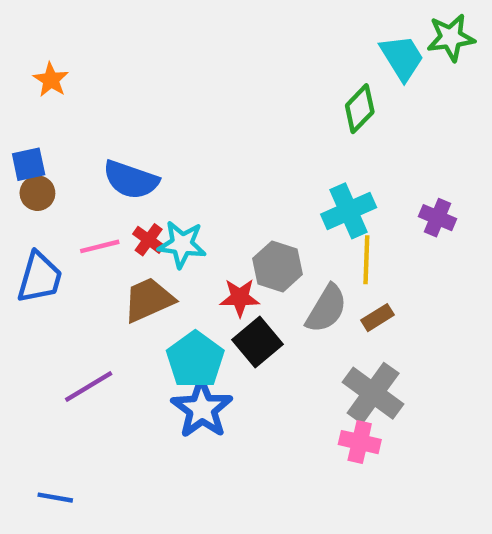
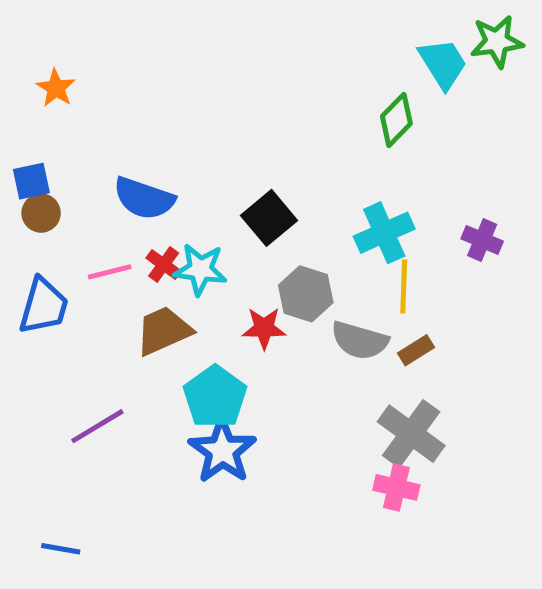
gray semicircle: (326, 309) -> (360, 340), turned 75
black square: (257, 342) -> (269, 218), moved

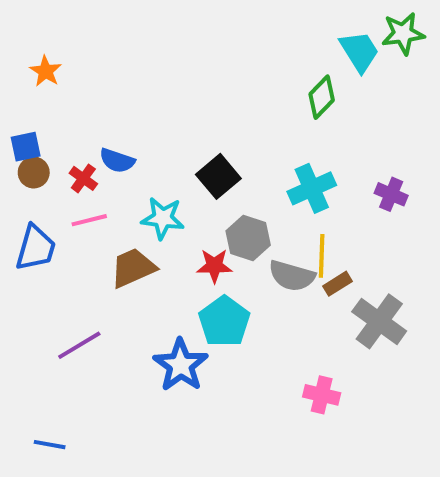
blue semicircle: (144, 198) -> (117, 161), size x0.7
red cross: (164, 265) -> (83, 178), moved
yellow line: (404, 287) -> (322, 256), moved
cyan pentagon: (215, 397) -> (224, 321), moved
gray cross: (411, 434) -> (379, 321), moved

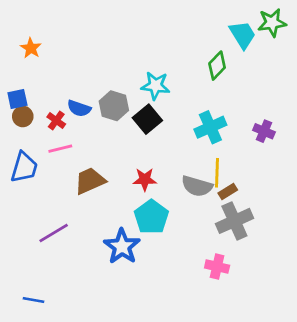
cyan star: (163, 218) -> (155, 86), moved
gray hexagon: (248, 238) -> (114, 106), moved
gray cross: (379, 321) -> (234, 221), moved, turned 30

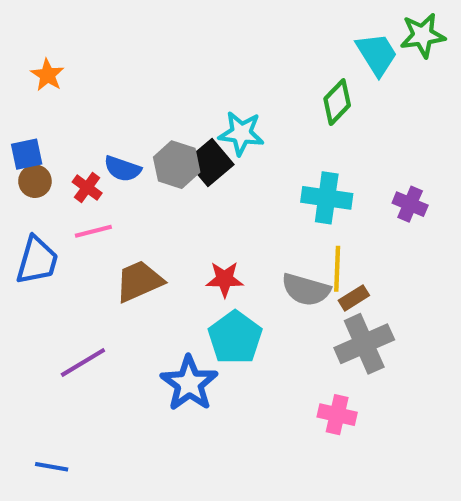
black square: (147, 119) -> (210, 162), moved
cyan cross: (210, 127) -> (327, 198), turned 32

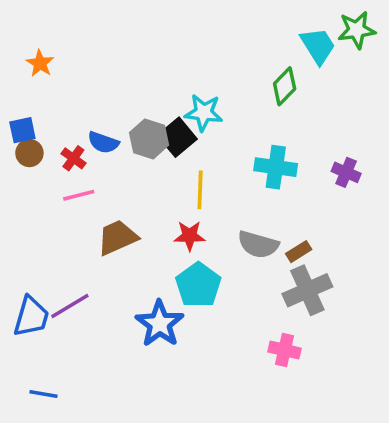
blue trapezoid: (37, 260) -> (31, 317), moved
yellow line: (337, 269) -> (200, 190), moved

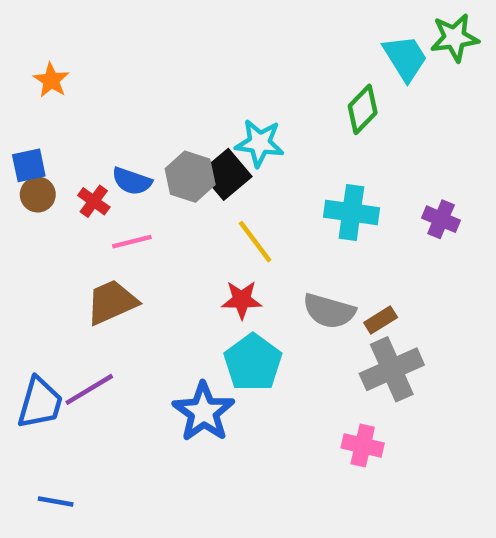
yellow line: (200, 190) -> (255, 242), turned -39
pink line: (79, 195) -> (132, 242), moved
brown trapezoid: (117, 237) -> (112, 302), moved

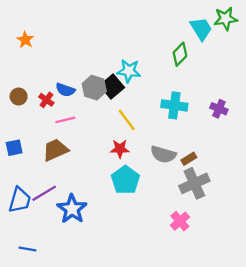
blue square: (29, 165) -> (14, 148), moved
blue star: (204, 412) -> (72, 209), moved
pink cross: (363, 445) -> (180, 221), turned 36

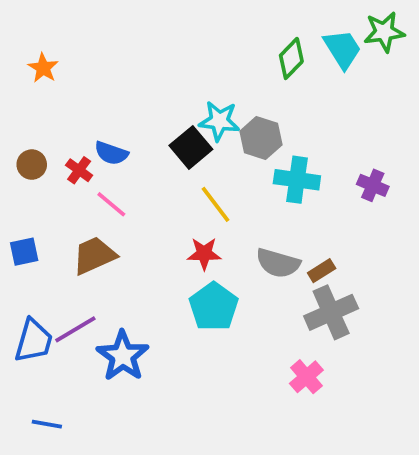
green diamond: (180, 54) -> (291, 58), moved
gray hexagon: (94, 88) -> (261, 138), moved
pink line: (65, 120) -> (111, 204), turned 54

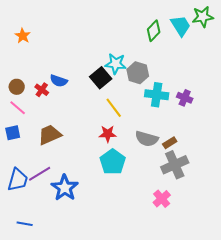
purple cross: (373, 185) -> (185, 98), moved
pink line: (111, 204) -> (18, 108), moved

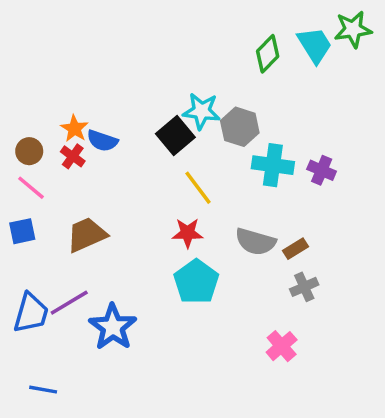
orange star: (23, 36) -> (74, 129), moved
gray cross: (175, 165) -> (304, 287), size x0.6

